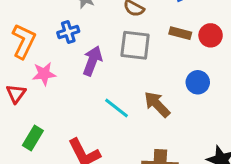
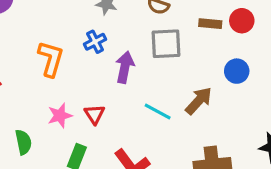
pink star: (44, 74) -> (60, 116), moved
red triangle: (16, 94) -> (95, 114), moved
brown arrow: (157, 104) -> (199, 101), turned 96

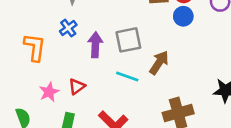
gray square: (166, 44) -> (128, 40), moved
blue circle: (237, 71) -> (183, 16), moved
red triangle: (95, 114) -> (77, 86), turned 36

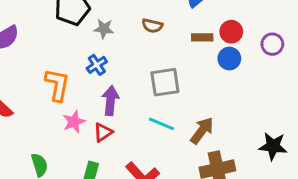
purple arrow: (95, 45) -> (110, 101), moved
brown arrow: (159, 63) -> (202, 131), moved
pink star: (49, 92) -> (74, 122), moved

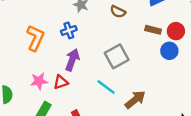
gray square: (165, 82) -> (117, 56), turned -35
pink star: (74, 122) -> (39, 81), moved

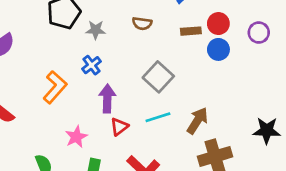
orange L-shape: (35, 38) -> (55, 87), turned 35
red triangle: (61, 82) -> (119, 127), moved
cyan line: (106, 87) -> (158, 117), turned -36

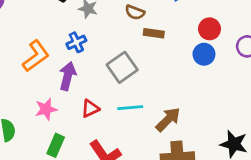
brown rectangle: (191, 31) -> (154, 33), moved
gray square: (158, 77) -> (122, 67), moved
purple arrow: (107, 98) -> (68, 76), moved

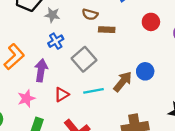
blue cross: (76, 42) -> (56, 41), moved
blue circle: (204, 54) -> (145, 71), moved
brown arrow: (168, 119) -> (123, 82), moved

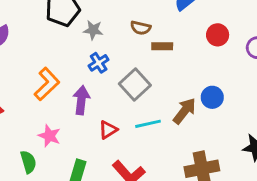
pink star: (26, 98) -> (49, 136), moved, turned -30

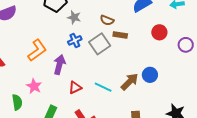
gray square: (135, 84) -> (100, 44), moved
cyan line: (148, 124) -> (103, 87), turned 30

